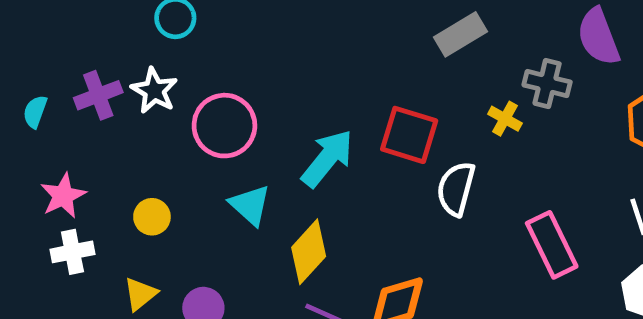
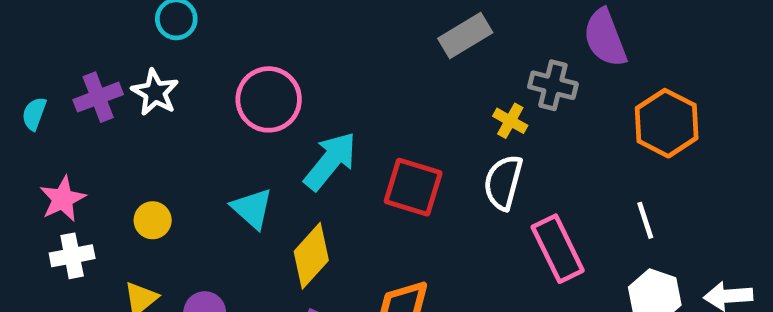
pink circle: (224, 126) -> (269, 99), moved
red square: (409, 135) -> (413, 187), moved
white semicircle: (456, 189) -> (503, 182), moved

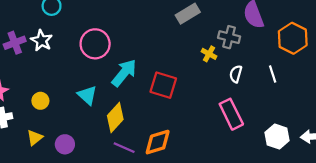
orange hexagon: (667, 123) -> (293, 38), moved
white semicircle: (503, 182) -> (236, 74), moved, size x0.7
white line: (645, 220) -> (273, 74), moved

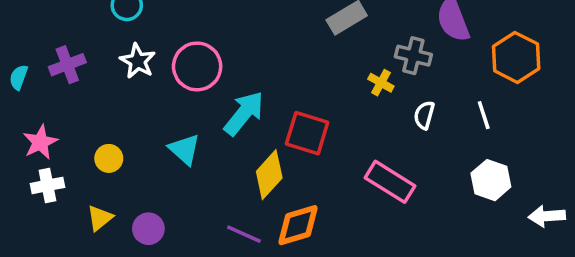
white star: (42, 40) -> (138, 61), moved
pink rectangle: (231, 114) -> (390, 182), moved, turned -32
yellow diamond: (115, 118) -> (269, 175), moved
white hexagon: (277, 136) -> (491, 180), moved

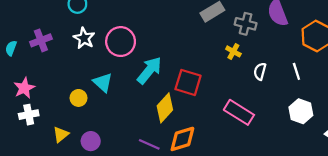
gray cross: (413, 56) -> (246, 24), moved
cyan triangle: (184, 149) -> (103, 82), moved
yellow circle: (109, 158) -> (78, 98), moved

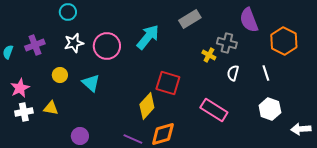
gray cross: (246, 24) -> (227, 43), moved
white star: (84, 38) -> (74, 43), turned 30
cyan arrow: (149, 70) -> (148, 37), moved
yellow circle: (78, 98) -> (60, 75), moved
yellow triangle: (61, 134) -> (51, 108), moved, turned 49

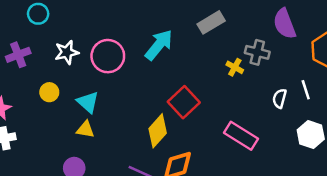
cyan circle: (68, 12) -> (38, 14), moved
white semicircle: (233, 73) -> (280, 98), moved
red square: (168, 83) -> (184, 102), turned 30
yellow triangle: (51, 108) -> (85, 130), moved

